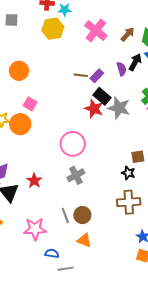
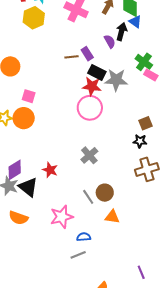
purple rectangle: (97, 76) -> (87, 54), turned -64
pink circle: (73, 144) -> (90, 108), moved
gray line: (66, 269) -> (78, 255), moved

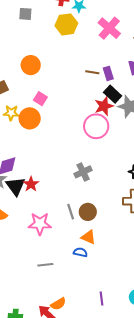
red star: (92, 86) -> (104, 106), turned 30
red star: (50, 170) -> (31, 184), moved
blue semicircle: (84, 237) -> (80, 252), moved

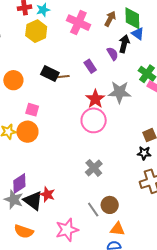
brown line: (92, 72) -> (62, 77), moved
black rectangle: (113, 94) -> (50, 74), moved

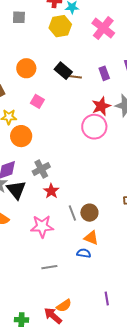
orange circle: (27, 132) -> (21, 136), moved
gray cross: (94, 168) -> (41, 169), moved
red star: (47, 194) -> (51, 191), moved

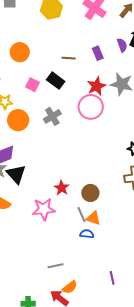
black rectangle: (63, 71) -> (56, 81), moved
gray cross: (41, 169) -> (52, 116), moved
red star: (51, 191) -> (62, 188), moved
gray line: (72, 213) -> (82, 215), moved
gray line: (49, 267) -> (56, 266), moved

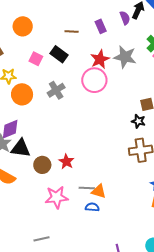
black triangle: (16, 174) -> (21, 148), turned -40
brown circle: (90, 193) -> (42, 165), moved
pink star: (44, 209) -> (57, 197), moved
gray line: (82, 215) -> (87, 188), turned -63
gray line: (56, 266) -> (41, 239), moved

